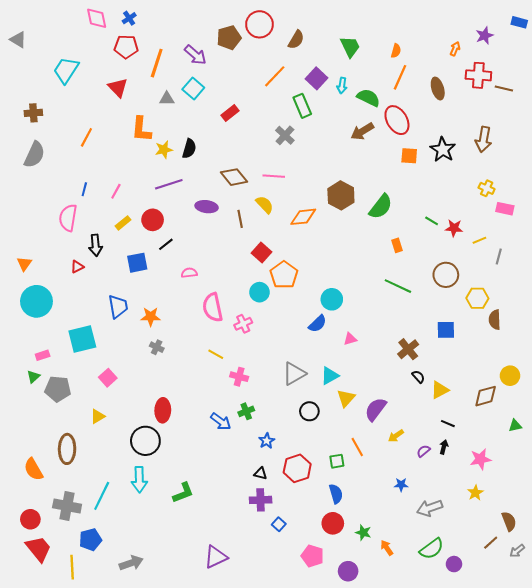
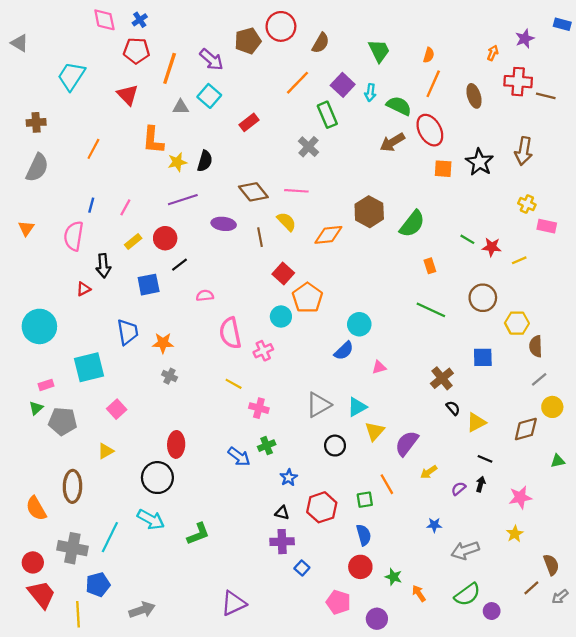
gray line: (499, 257) -> (539, 379), moved, turned 35
orange triangle: (24, 264) -> (26, 228), moved
cyan arrow: (139, 480) -> (151, 519), turned -60

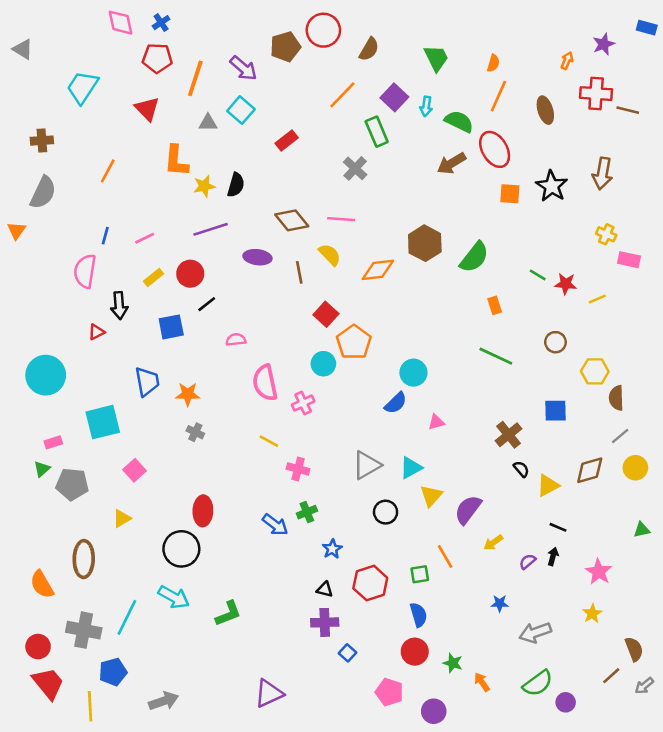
pink line: (125, 207) -> (145, 238), turned 35
orange triangle: (26, 228) -> (16, 231), moved
brown circle: (483, 298) -> (555, 342), size x0.7
brown diamond: (526, 429) -> (590, 470), moved
pink star: (520, 497) -> (599, 572), turned -30

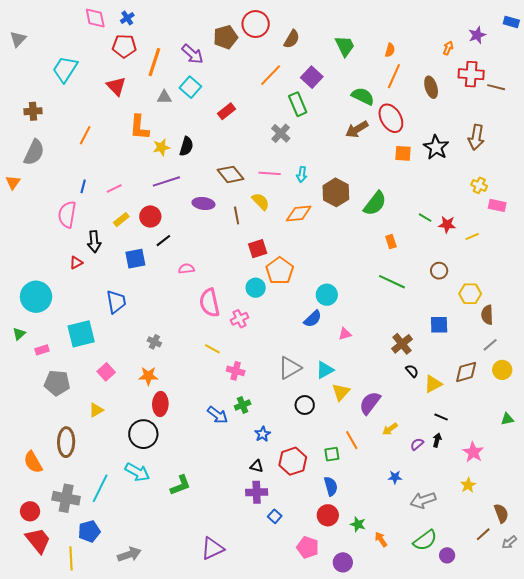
gray triangle: (23, 49) -> (18, 39), turned 42
cyan arrow: (426, 106) -> (302, 174), moved
red square: (326, 314) -> (258, 249), turned 30
orange star: (188, 394) -> (148, 376), moved
green triangle: (42, 469) -> (19, 334), moved

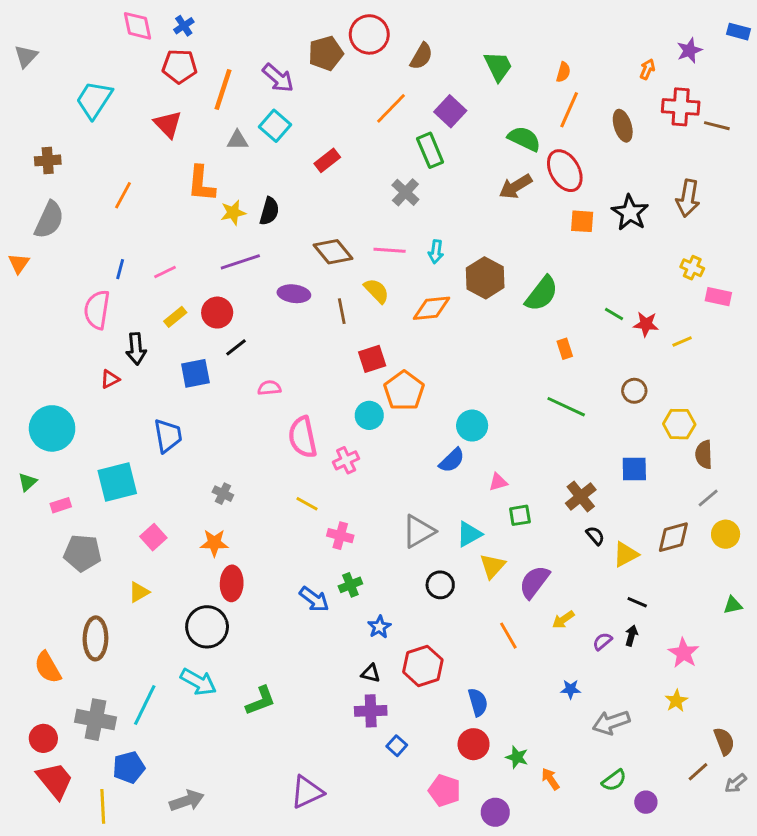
green square: (332, 454) -> (520, 515), moved
green semicircle: (425, 540) -> (614, 780), size x0.7

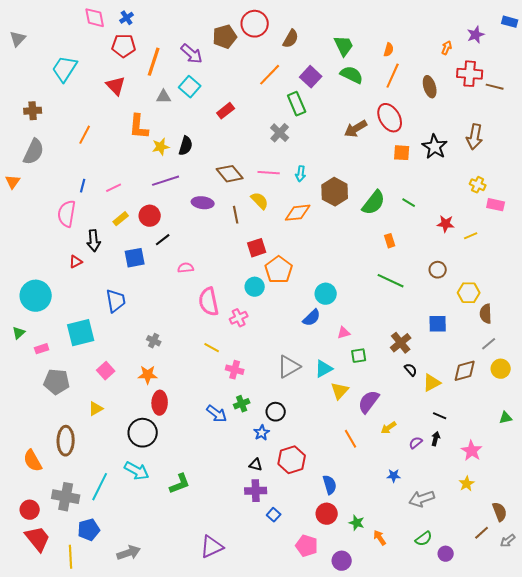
green semicircle: (524, 139) -> (352, 75), moved
green line: (614, 314) -> (409, 203), moved
black circle: (440, 585) -> (276, 412), moved

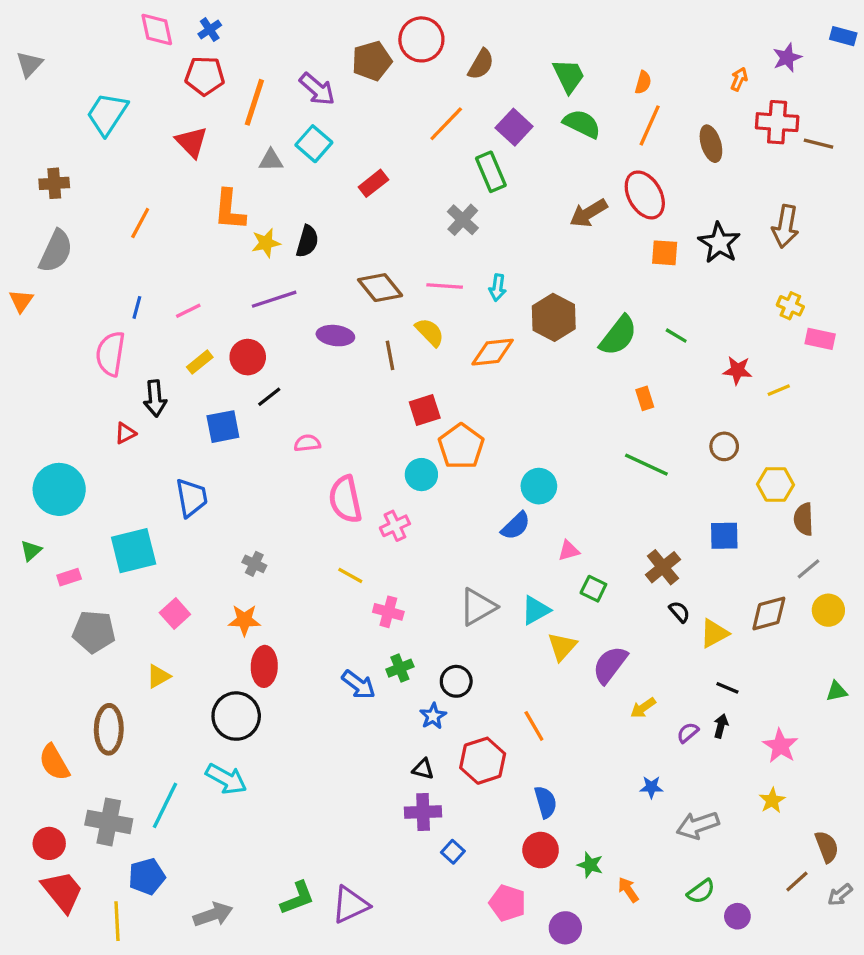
green square: (359, 356) -> (593, 589), turned 35
orange line: (351, 439) -> (534, 726), moved
green L-shape: (180, 484) -> (297, 898), moved

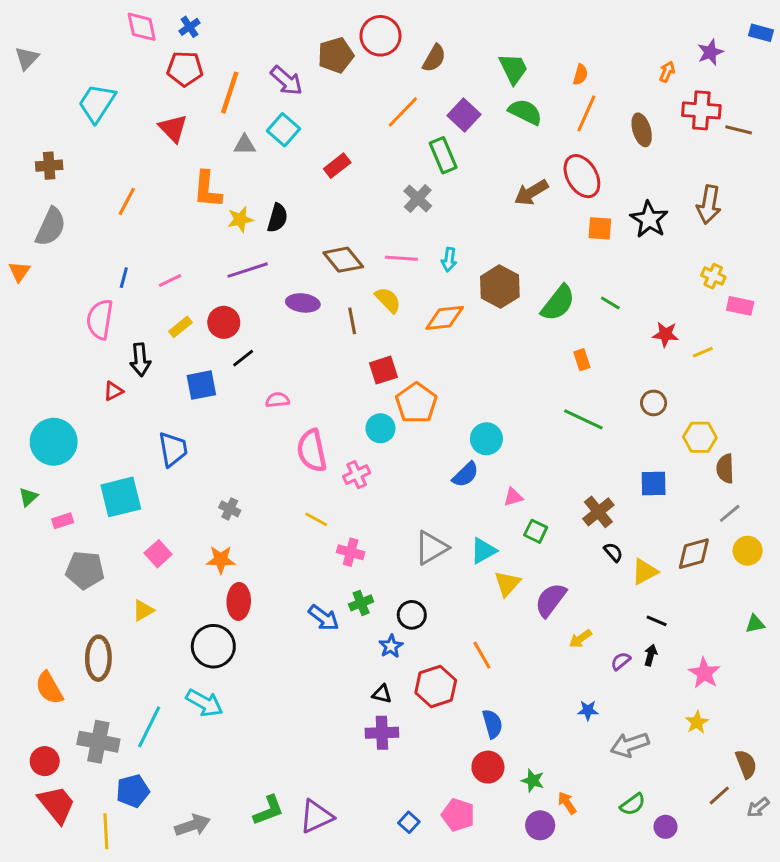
blue square: (453, 852) -> (409, 822), moved
purple circle: (565, 928) -> (540, 825), moved

